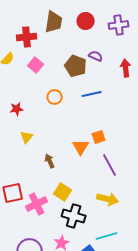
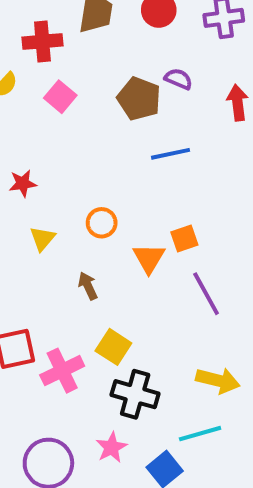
orange circle: (55, 97) -> (102, 223), moved
yellow arrow: (108, 199) -> (218, 380), moved

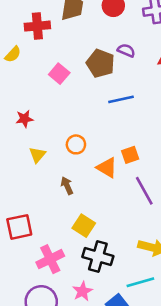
pink square: (60, 97) -> (59, 74), moved
orange triangle: (149, 258) -> (107, 168), turned -30
pink cross: (62, 371) -> (50, 259), moved

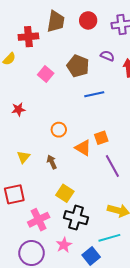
purple semicircle: (126, 50) -> (107, 56), moved
yellow triangle: (37, 155) -> (23, 157), moved

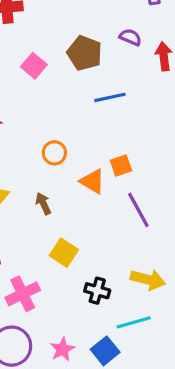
black cross: (76, 218) -> (97, 291), moved, size x0.7
pink star: (64, 245) -> (62, 349), moved

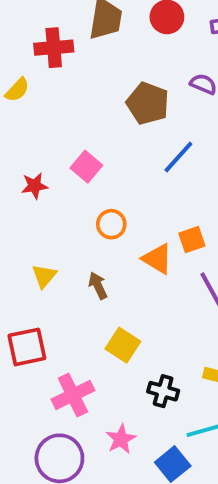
pink square: (34, 66) -> (86, 167), moved
blue line: (110, 97) -> (178, 157), turned -36
pink star: (62, 349) -> (121, 439), moved

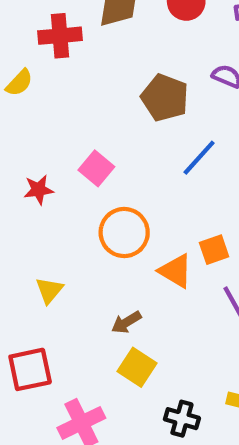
orange circle: (111, 224) -> (124, 233), size x1.5
brown arrow: (98, 286) -> (126, 322), moved, turned -96

